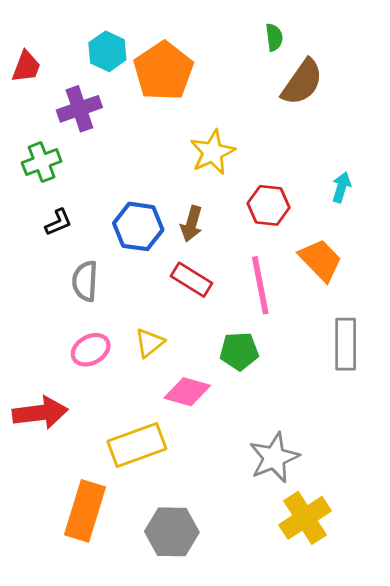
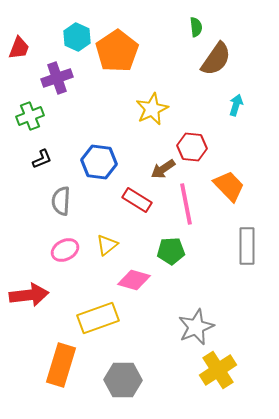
cyan arrow: (341, 187) -> (236, 105), moved
brown arrow: (191, 224) -> (163, 169), moved, turned 40

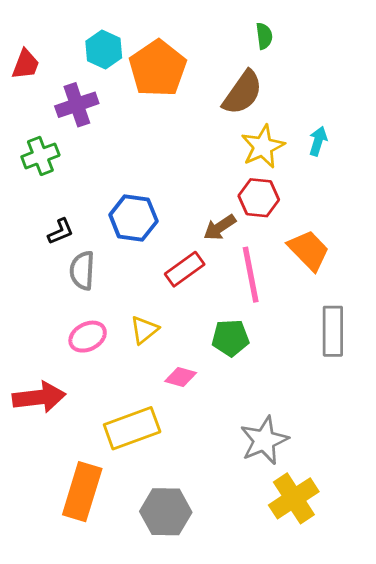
brown semicircle: (216, 59) -> (243, 93), moved
yellow star: (152, 109) -> (263, 147), moved
black L-shape: (42, 159) -> (61, 231), moved
red rectangle: (137, 200) -> (185, 269), turned -68
pink diamond: (134, 280) -> (181, 377), size x0.7

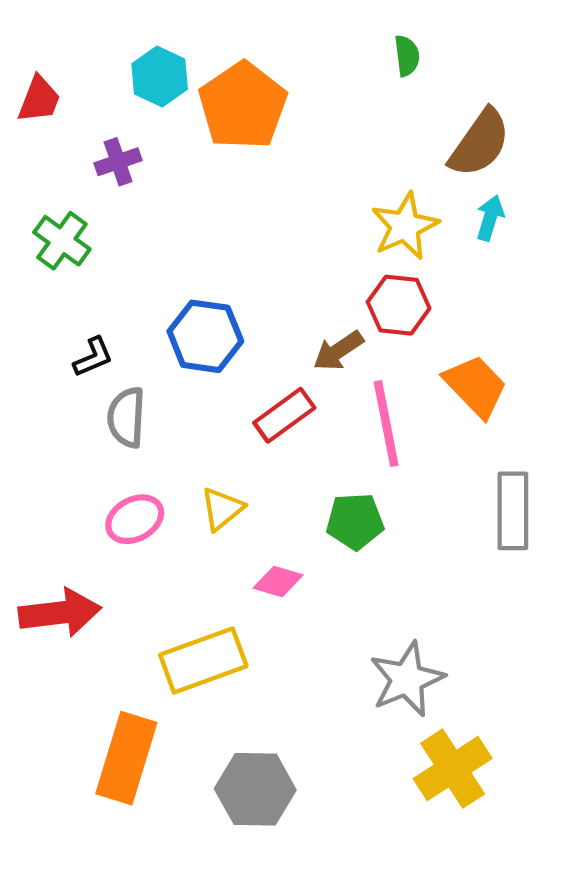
brown semicircle: (243, 93) -> (480, 143), moved
purple cross: (77, 105) -> (118, 162), size x0.7
green cross: (40, 156) -> (62, 241), turned -33

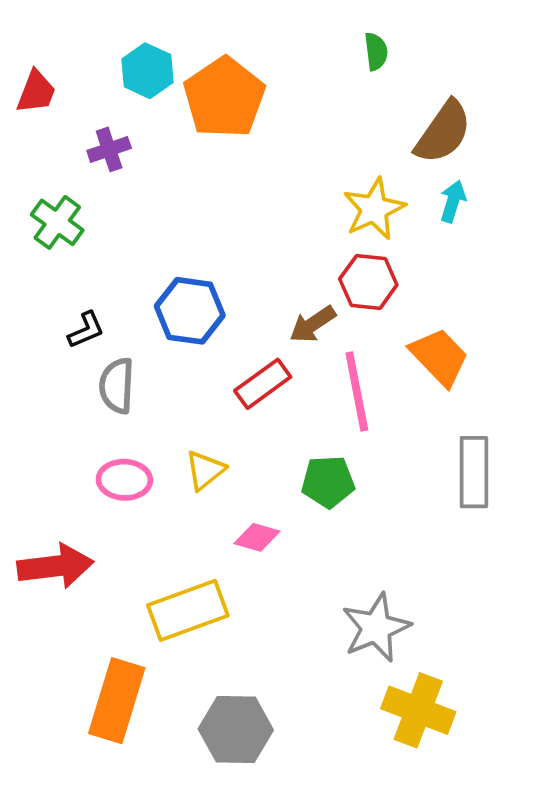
pink ellipse: (135, 519) -> (124, 480), turned 30
yellow cross: (453, 769) -> (418, 710), turned -36

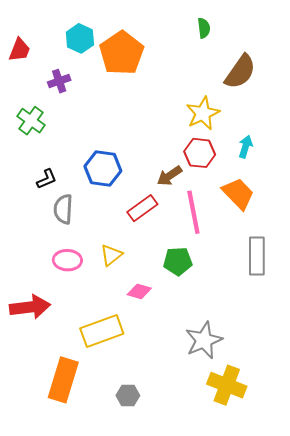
cyan arrow: (453, 201) -> (245, 147), moved
gray hexagon: (236, 729) -> (128, 396), size x0.6

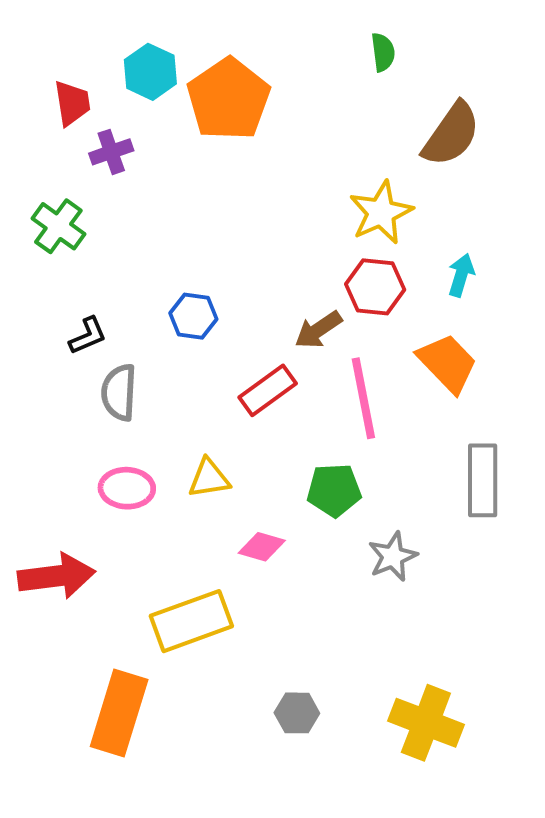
red trapezoid: (20, 50) -> (72, 103), moved, turned -30
blue hexagon: (103, 169) -> (193, 316), size x0.7
yellow triangle: (111, 255) -> (209, 478), turned 30
gray star: (204, 340) -> (393, 557), moved, size x0.7
gray hexagon: (128, 396) -> (297, 713), moved

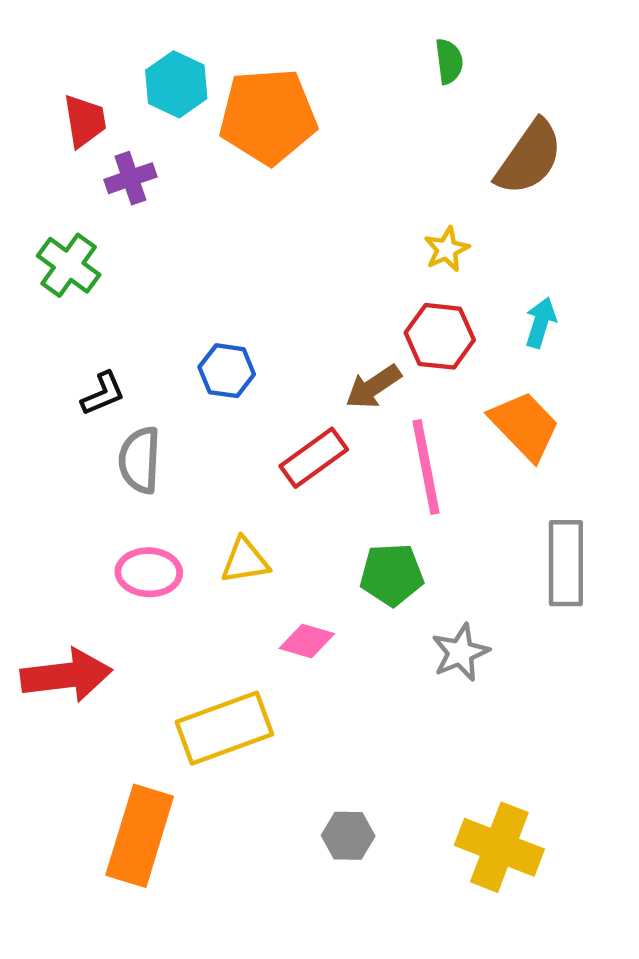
orange pentagon: (229, 99) -> (268, 116), turned 30
yellow star: (381, 213) -> (447, 249), size x0.6

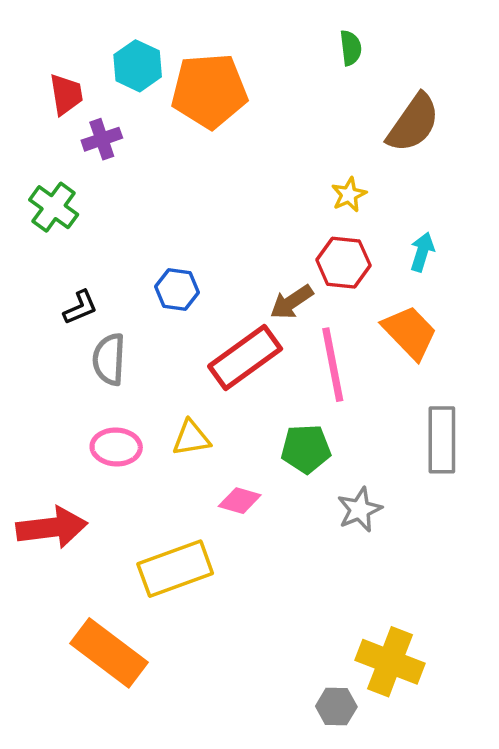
red rectangle: (314, 458) -> (245, 357), size x1.4
orange rectangle: (140, 836) -> (109, 653), turned -70
gray hexagon: (348, 836) -> (336, 706), moved

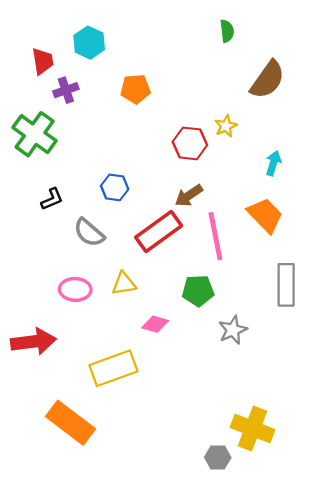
orange pentagon: (209, 91) -> (135, 89), moved, size x0.6
green cross: (54, 207) -> (35, 134), size x1.4
red hexagon: (343, 263) -> (190, 143), moved
gray semicircle: (109, 359) -> (89, 233), moved, turned -52

